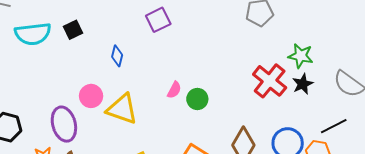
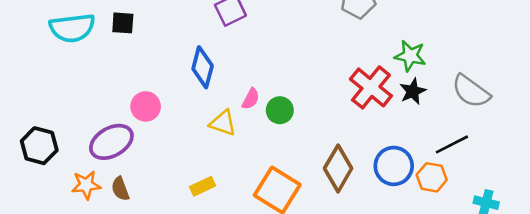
black square: (73, 30) -> (123, 23), turned 30
blue diamond: (117, 56) -> (203, 67), moved, size x1.5
yellow triangle: (122, 109) -> (223, 123), moved, size x0.7
purple ellipse: (64, 124) -> (111, 142), turned 76

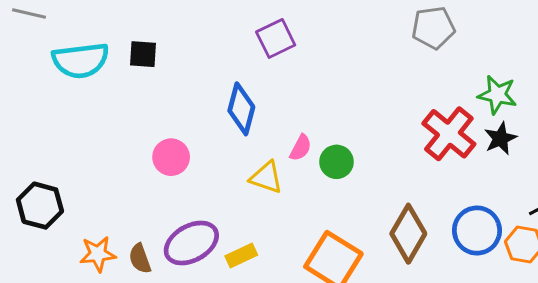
purple ellipse: (111, 142) -> (191, 243), moved

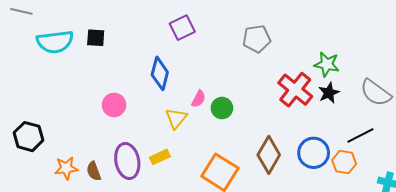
gray pentagon: (433, 28) -> (257, 39), moved
yellow triangle: (266, 177) -> (176, 118), turned 50
purple ellipse: (191, 243) -> (127, 161), turned -72
yellow rectangle: (241, 255) -> (160, 157), moved

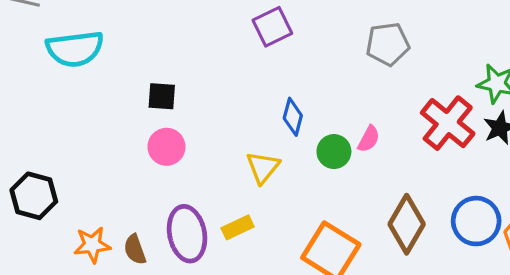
black square: (96, 38) -> (162, 96), moved
blue diamond: (160, 73) -> (293, 117), moved, size x0.7
pink semicircle: (199, 99) -> (369, 139), moved

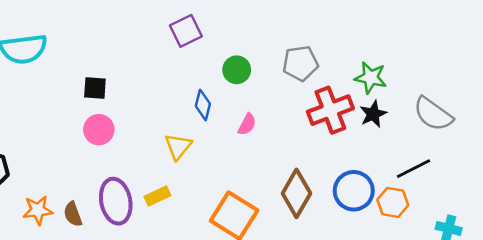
gray pentagon: (388, 44) -> (300, 63), moved
red cross: (448, 123) -> (330, 110), turned 30
pink semicircle: (369, 139) -> (247, 124), moved
green circle: (334, 152) -> (237, 70), moved

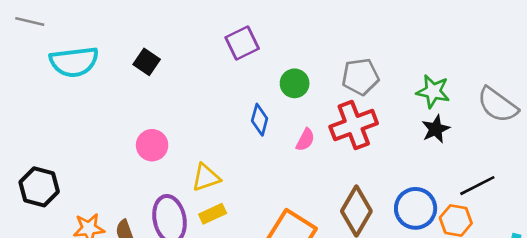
black square: (95, 88) -> (147, 62), moved, turned 30
red cross: (330, 110) -> (354, 125), moved
gray semicircle: (433, 114) -> (498, 105), moved
yellow triangle: (178, 147) -> (206, 177), moved, turned 32

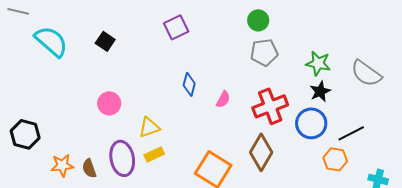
cyan semicircle: (74, 62) -> (51, 41), turned -132
green circle: (295, 83) -> (258, 20), moved
red cross: (354, 125) -> (270, 106), moved
blue circle: (416, 208) -> (311, 123), moved

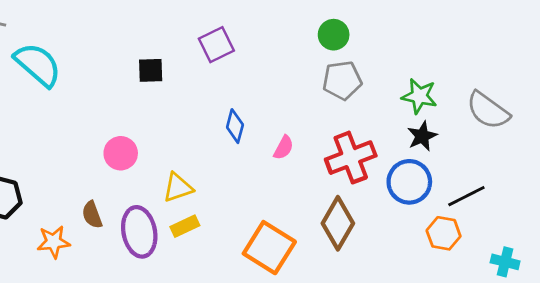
black square: (105, 41) -> (151, 70), moved, turned -36
brown semicircle: (89, 168) -> (92, 215), moved

